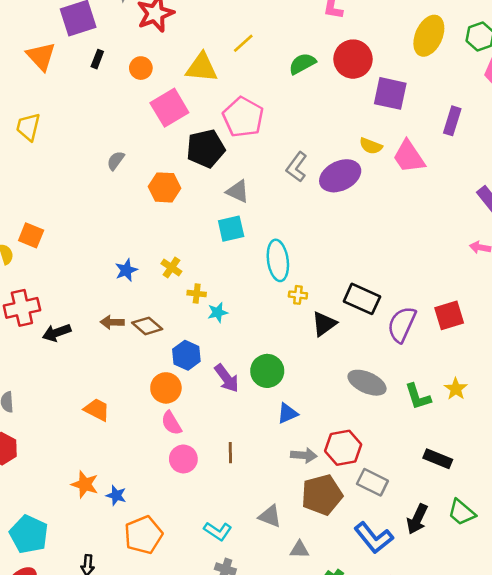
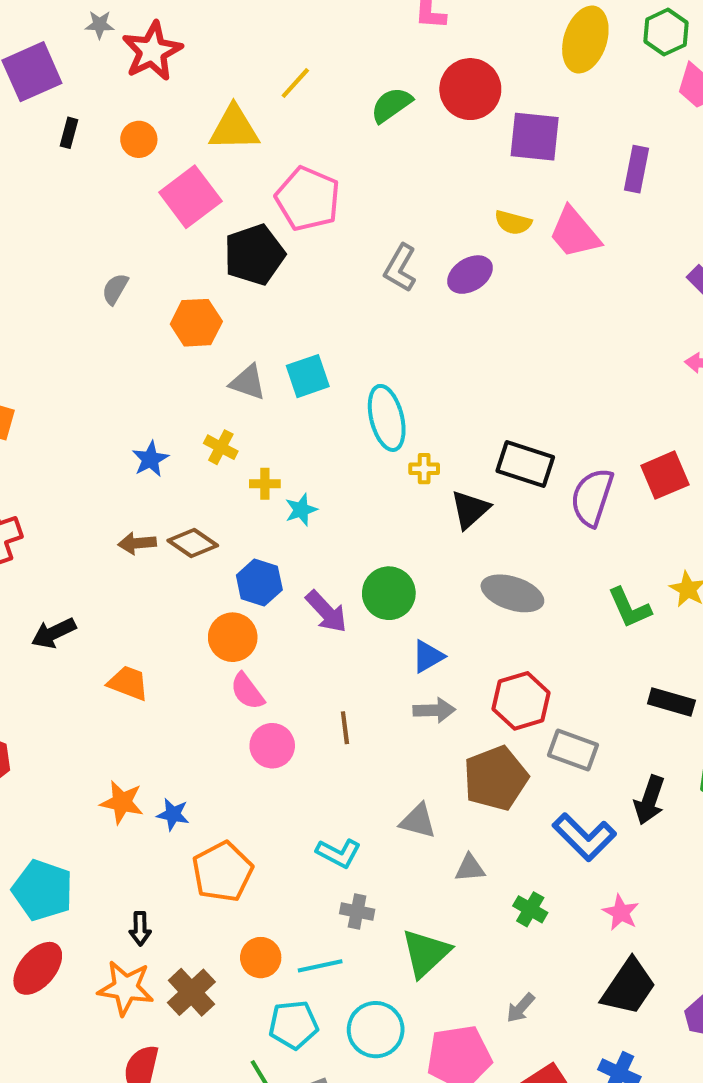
purple ellipse: (340, 176) -> (470, 275), size x0.7
gray triangle: (238, 191) -> (248, 382), moved
black arrow: (57, 333) -> (54, 633), moved
gray ellipse: (367, 383) -> (512, 593), moved
gray arrow: (304, 455) -> (434, 710), moved

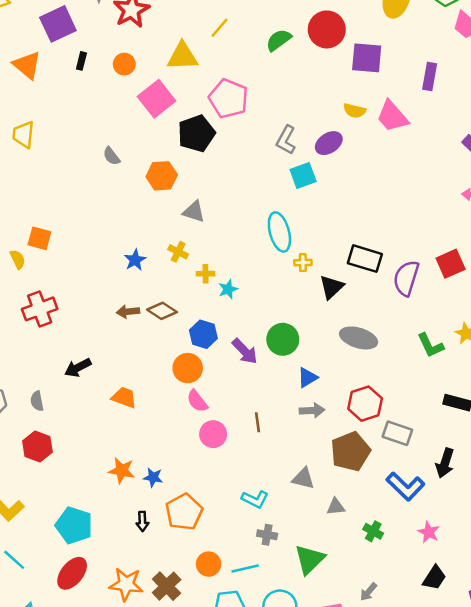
gray semicircle: (115, 289) -> (111, 156), turned -66
cyan square: (308, 376) -> (303, 175), moved
black arrow: (140, 929) -> (142, 521), moved
black trapezoid: (629, 987) -> (434, 578), size x0.7

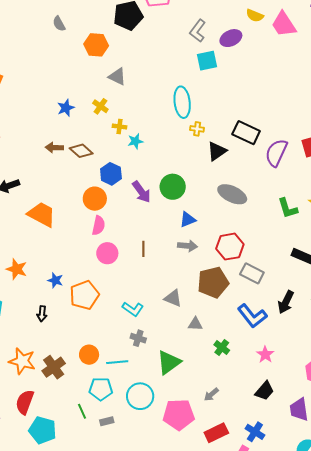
orange trapezoid: (124, 397) -> (42, 214), size x1.4
pink semicircle: (197, 401) -> (99, 226), turned -138
orange star: (122, 471) -> (17, 269), moved
orange pentagon: (184, 512) -> (84, 295), moved

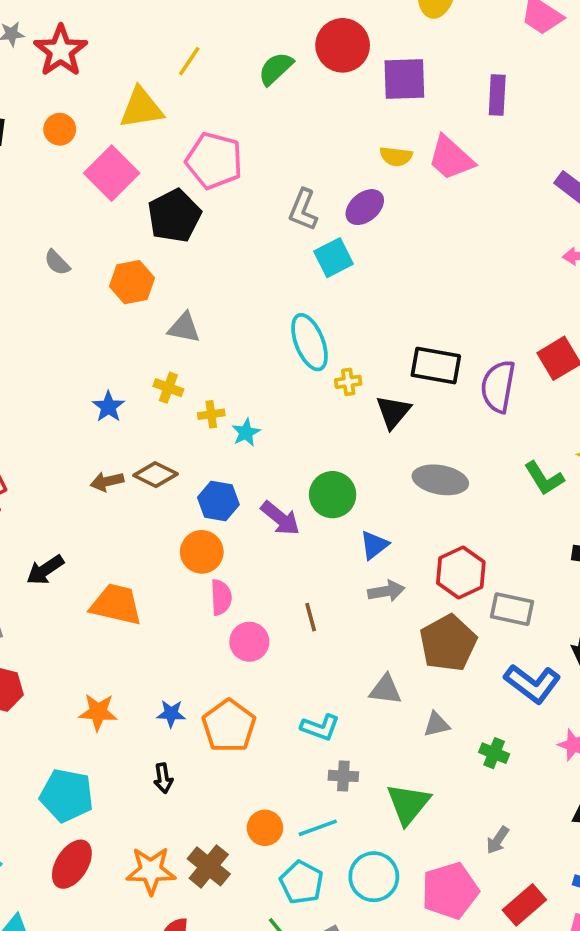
cyan pentagon: (101, 389) -> (302, 882), turned -30

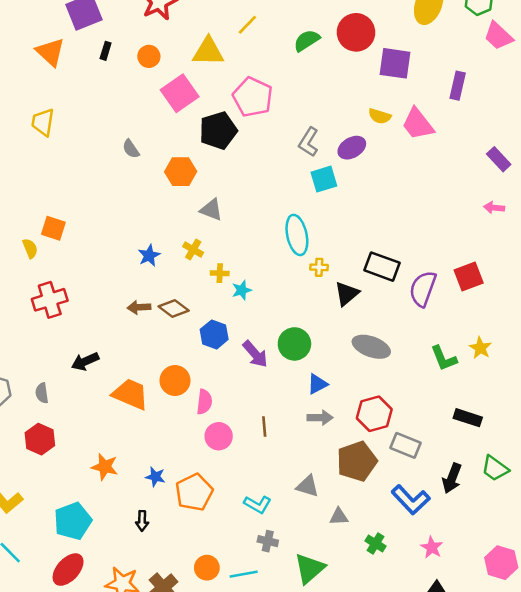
orange circle: (202, 552) -> (175, 381), moved
cyan pentagon: (67, 795) -> (73, 521), turned 30

